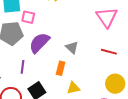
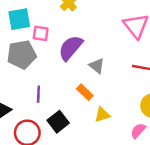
purple semicircle: (39, 43) -> (71, 48), moved
orange rectangle: (61, 68) -> (85, 92), turned -56

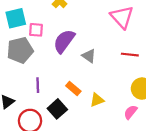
orange rectangle: (85, 92) -> (73, 88), moved

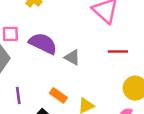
purple semicircle: (64, 41) -> (43, 43), turned 85

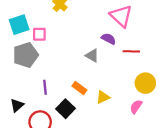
purple semicircle: (43, 43) -> (109, 39), moved, size x0.6

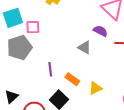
purple line: (45, 87) -> (50, 69), moved

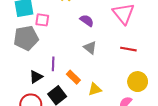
purple semicircle: (100, 31) -> (87, 21), moved
black triangle: (11, 97) -> (36, 77), moved

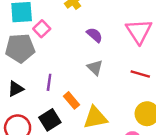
pink square: (42, 20) -> (42, 29), turned 32
black triangle: (36, 77) -> (16, 89), moved
yellow triangle: (95, 89) -> (95, 118), size x1.5

